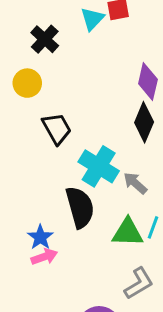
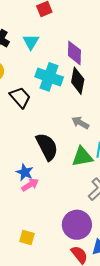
cyan triangle: (92, 19) -> (31, 42), moved
cyan cross: (99, 166) -> (49, 77), moved

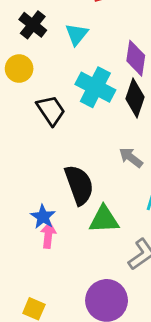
green triangle: (82, 157) -> (104, 219), moved
pink arrow: (30, 185) -> (48, 235), turned -60

